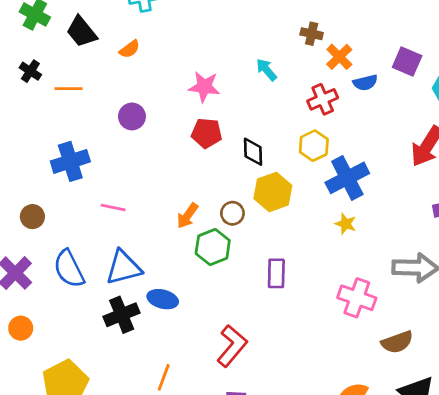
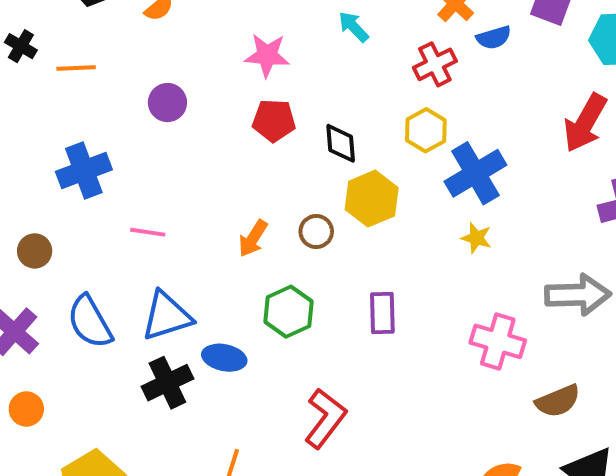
green hexagon: (213, 247) -> (289, 312), moved

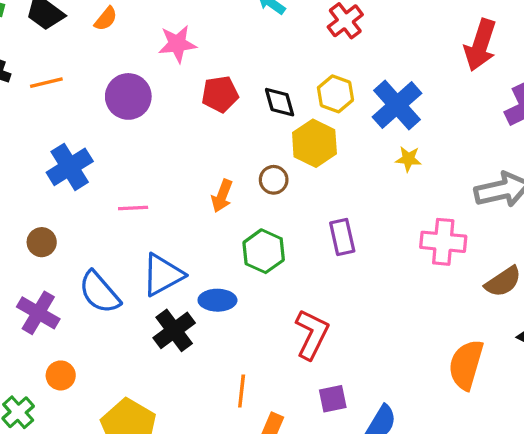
pink star: (267, 55) -> (177, 44), moved
purple circle: (167, 103) -> (128, 96), size x1.4
yellow hexagon: (426, 130) -> (335, 94), moved

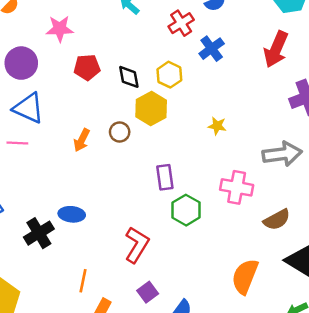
blue cross: (397, 105) -> (212, 49), moved, size x0.7
green hexagon: (264, 251) -> (186, 210), moved
blue triangle: (163, 275) -> (28, 108), moved, turned 48
purple square: (333, 399) -> (148, 292), turned -30

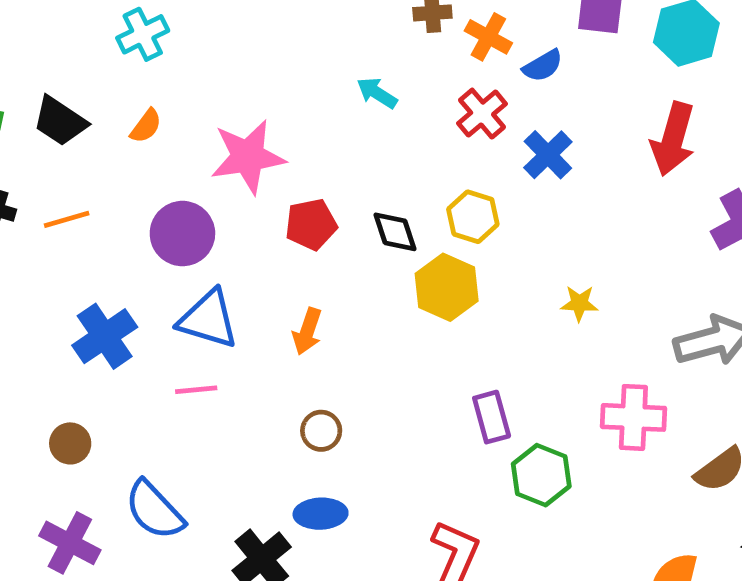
pink star: (60, 29) -> (248, 157), size x1.4
brown circle: (120, 132) -> (321, 431), moved
orange arrow: (82, 140) -> (307, 331), moved

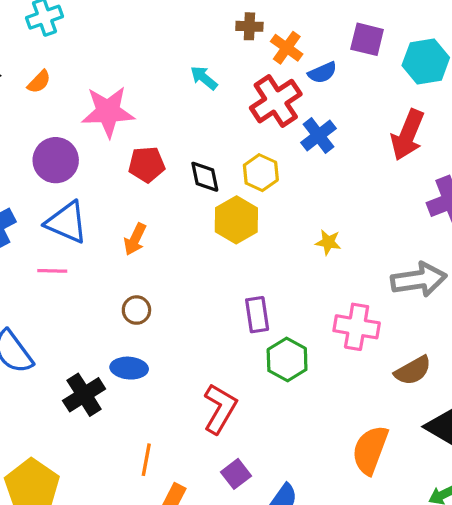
red cross: (482, 114) -> (276, 101), size x1.4

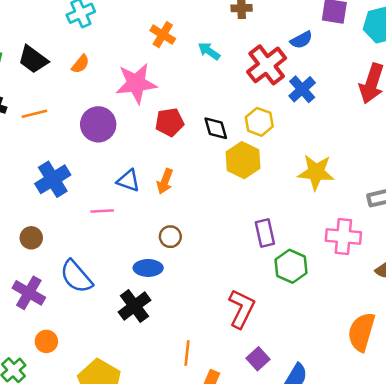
orange cross: (287, 48) -> (163, 35), moved
blue triangle: (67, 222) -> (128, 181), moved, size x0.7
yellow star: (328, 242) -> (316, 172), size x1.8
blue ellipse: (129, 368) -> (148, 268), moved

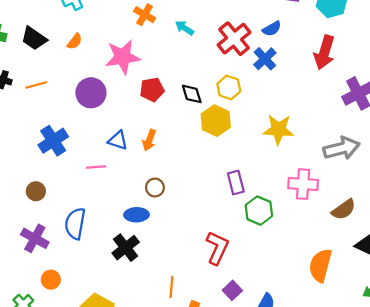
blue semicircle: (301, 40) -> (272, 29), moved
blue semicircle: (76, 277) -> (75, 224), turned 52

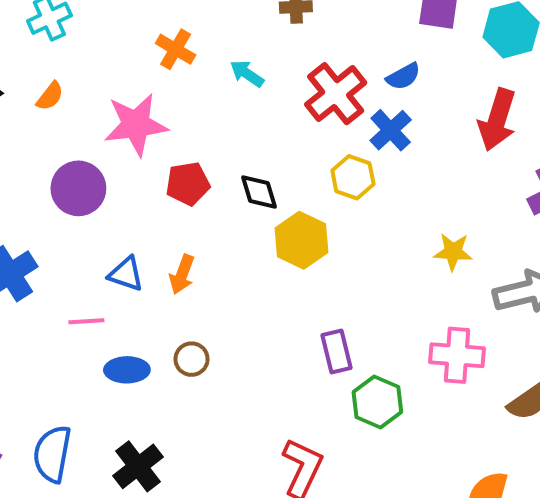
yellow hexagon: (229, 87) -> (353, 177), moved
yellow star: (278, 129) -> (453, 252), moved, size x0.7
blue ellipse: (136, 215) -> (127, 370), moved
blue semicircle: (75, 224) -> (52, 454), moved

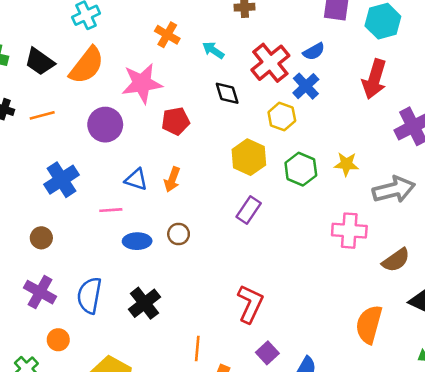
orange semicircle: (50, 96) -> (87, 65), size x2.0
black diamond: (259, 192) -> (227, 93), moved
purple rectangle: (337, 352) -> (249, 210), moved, turned 48
green hexagon: (377, 402) -> (301, 169), moved

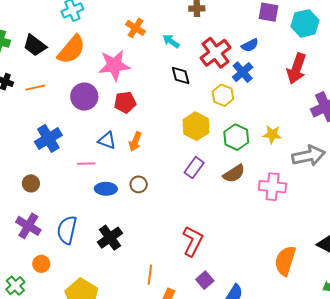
red pentagon: (176, 121) -> (125, 102), moved
brown semicircle: (396, 260) -> (234, 174), moved

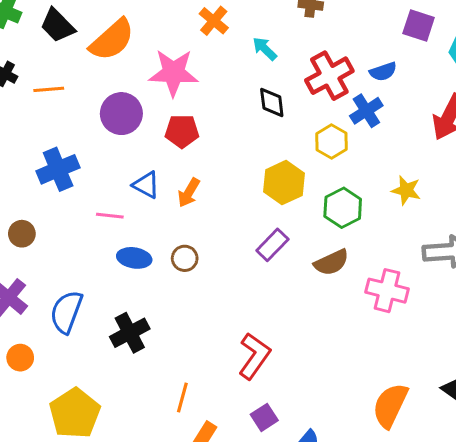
yellow star: (272, 134) -> (406, 190), moved

